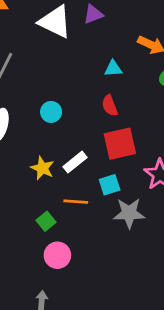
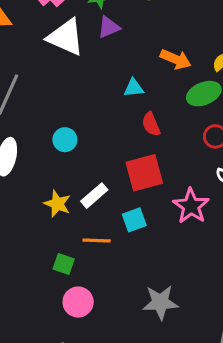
red semicircle: (110, 106) -> (151, 124), moved
gray star: (129, 213) -> (160, 302), moved
green square: (46, 221) -> (64, 264), turned -30

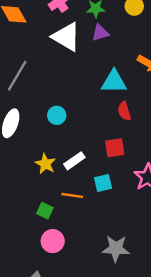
cyan triangle: (134, 88) -> (114, 82), size x1.6
red square: (144, 173) -> (115, 148), size x0.7

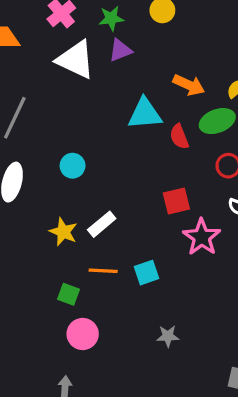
red semicircle: (124, 111) -> (179, 137), moved
red square: (115, 148) -> (176, 201), moved
cyan square: (103, 183) -> (147, 273), moved
gray star: (116, 249) -> (168, 336), size x0.6

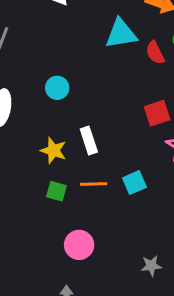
white rectangle: (102, 224) -> (89, 141), turned -64
green square: (69, 294) -> (56, 191), moved
gray star: (168, 336) -> (151, 266), moved

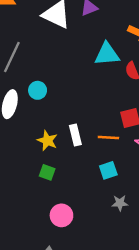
cyan circle: (57, 88) -> (38, 90), moved
orange line: (94, 184) -> (108, 137), moved
gray star: (151, 266) -> (120, 203), moved

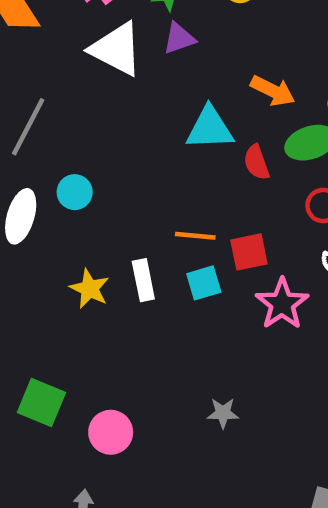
orange line: (108, 137) -> (195, 236), moved
cyan square: (108, 170) -> (204, 283), moved
green square: (47, 172) -> (41, 403), moved, size x1.5

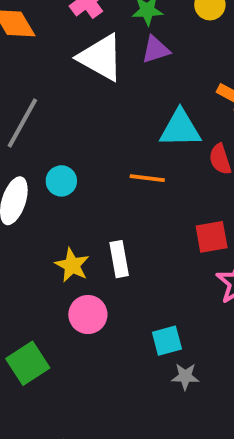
orange line: (195, 236) -> (147, 178), moved
cyan square: (204, 283) -> (167, 341), moved
green square: (41, 403) -> (28, 363), turned 33
pink circle: (111, 432) -> (88, 315), moved

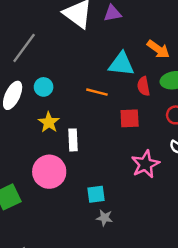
red square: (212, 237) -> (130, 118), moved
yellow star: (72, 265) -> (49, 122), moved
pink circle: (88, 315) -> (49, 172), size x1.4

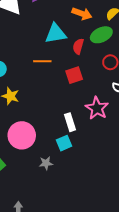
red semicircle: (143, 86) -> (78, 46), turned 42
white rectangle: (73, 140) -> (70, 122), moved
gray star: (104, 218) -> (46, 163), moved

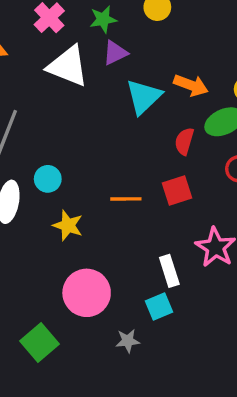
cyan triangle: (56, 34) -> (144, 97), moved, turned -35
orange line: (42, 61) -> (126, 199), moved

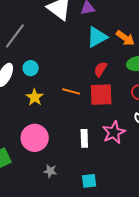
red semicircle: (184, 141) -> (100, 69), moved
red square: (177, 190) -> (101, 95), size x1.4
cyan square: (159, 307) -> (89, 181), moved

